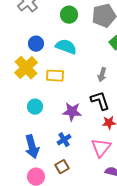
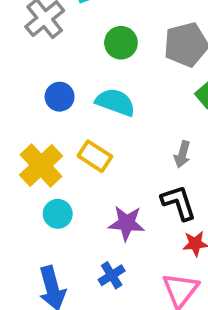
yellow cross: (26, 68) -> (41, 165), moved
yellow rectangle: (55, 76) -> (95, 156), turned 30

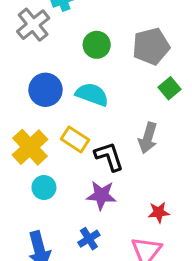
blue circle: (60, 97) -> (45, 90), size x1.4
gray arrow: (182, 154) -> (148, 138), size x1.4
black L-shape: (179, 203) -> (109, 156), moved

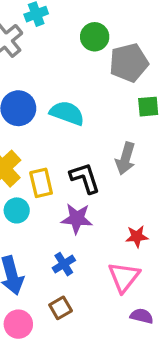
green circle: (97, 45) -> (95, 37), moved
green square: (170, 88) -> (148, 107), turned 35
yellow rectangle: (75, 139) -> (41, 183), moved, turned 44

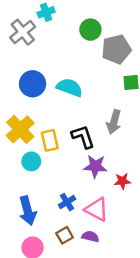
purple star: (77, 219) -> (95, 166), moved
pink triangle: (124, 277) -> (97, 209), moved, turned -40
purple semicircle: (142, 316) -> (90, 237), moved

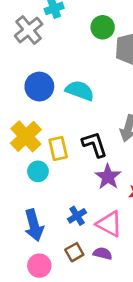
purple star: (95, 166) -> (108, 177), turned 30

